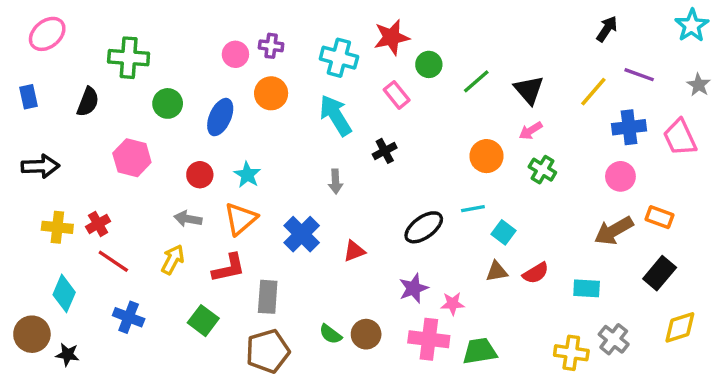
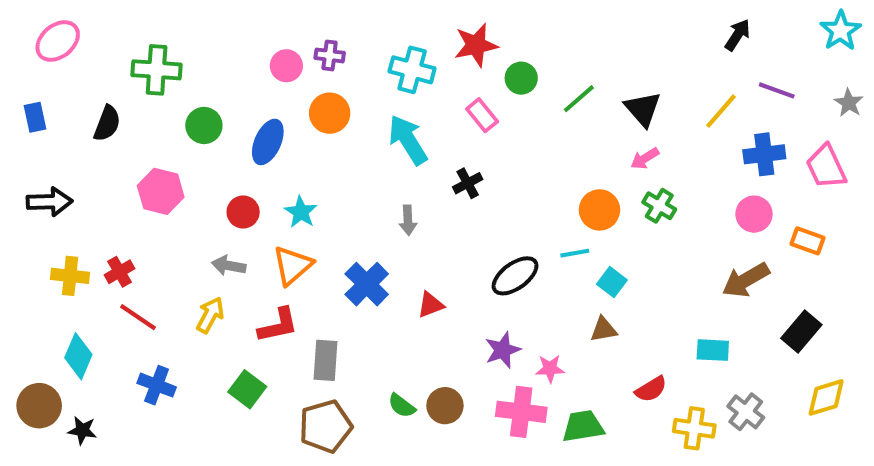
orange circle: (486, 156) -> (599, 210), moved
orange rectangle: (660, 217) -> (808, 241), moved
red semicircle: (536, 273) -> (651, 389), moved

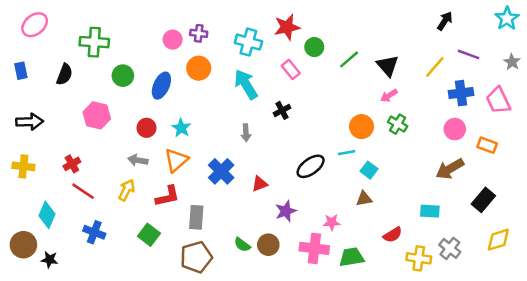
yellow cross: (70, 276) -> (23, 166), moved
purple star: (503, 350) -> (286, 211), moved

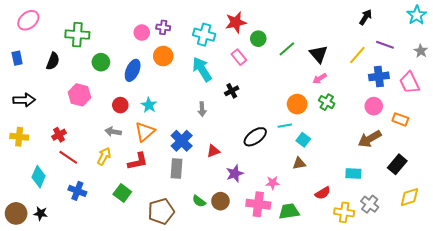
gray rectangle: (196, 217) -> (177, 168), moved
brown circle: (23, 245) -> (16, 213), moved

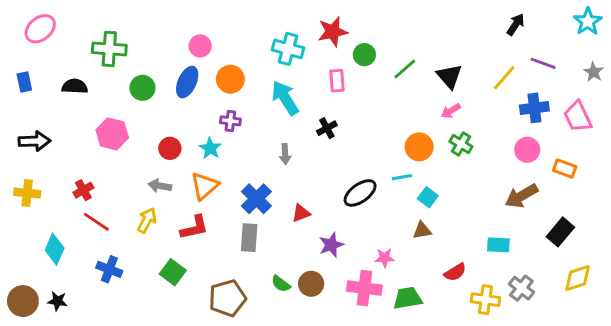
purple cross: (163, 27) -> (230, 121), moved
pink rectangle: (239, 57) -> (337, 81), turned 35
black semicircle: (53, 61) -> (75, 86), turned -108
blue ellipse: (133, 70) -> (187, 82), moved

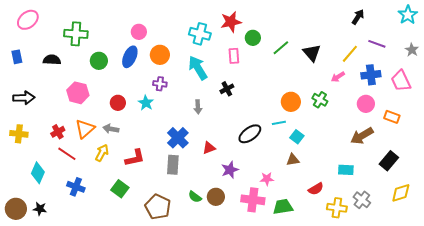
pink arrow: (451, 111) -> (338, 77), moved
orange triangle: (204, 186) -> (85, 129), moved
brown pentagon: (228, 298) -> (158, 207), turned -30

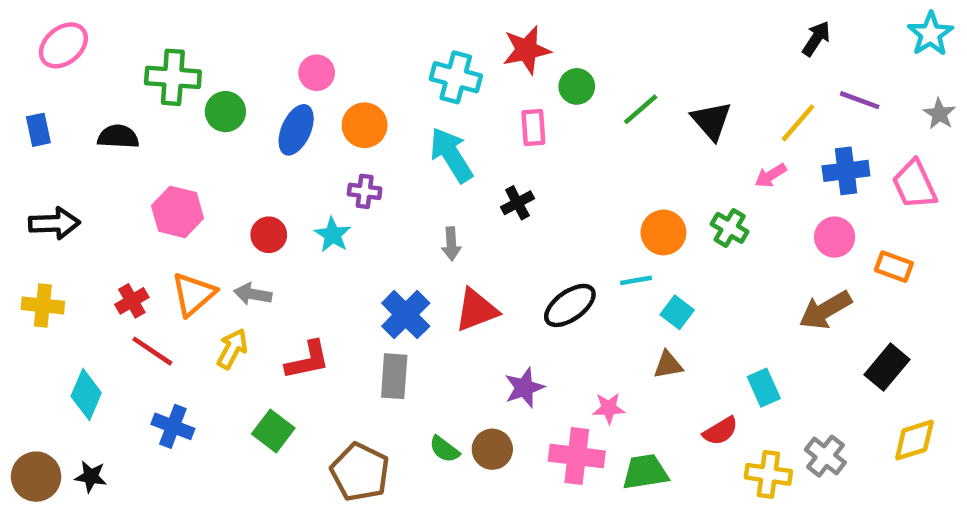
green circle: (99, 61) -> (225, 112), moved
red triangle: (209, 148) -> (476, 310), moved, size x1.5
cyan rectangle: (346, 170) -> (764, 388), moved, turned 63

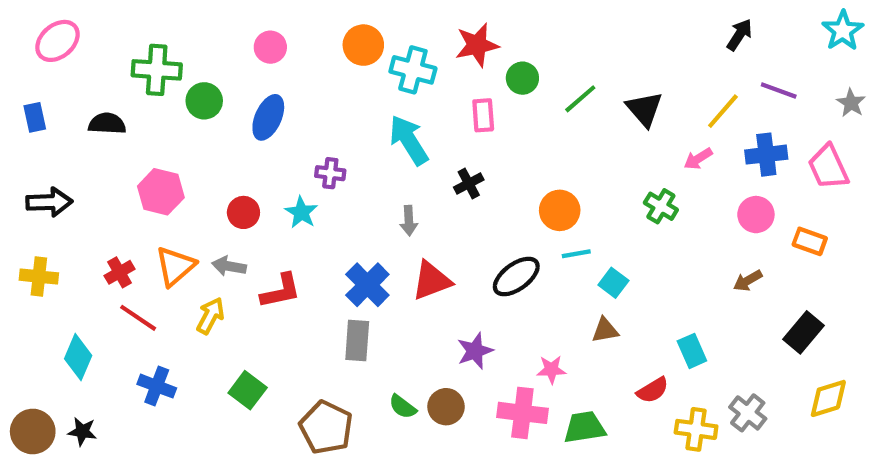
pink circle: (317, 73) -> (270, 47), moved
orange circle: (365, 125) -> (363, 45), moved
orange circle: (663, 232) -> (560, 210), moved
brown arrow: (825, 310) -> (748, 281), size x0.6
red L-shape: (308, 360) -> (281, 291), moved

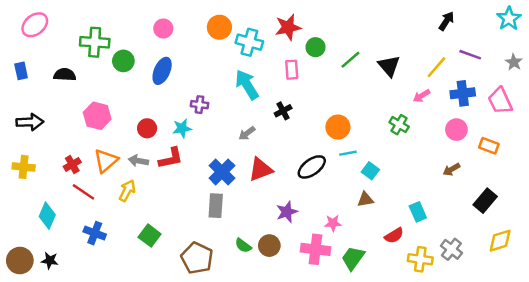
cyan star: (301, 212) -> (182, 128), turned 30
gray arrow: (409, 221) -> (247, 133), turned 56
red L-shape: (281, 291) -> (171, 158), moved
green trapezoid: (584, 427) -> (353, 258), turned -45

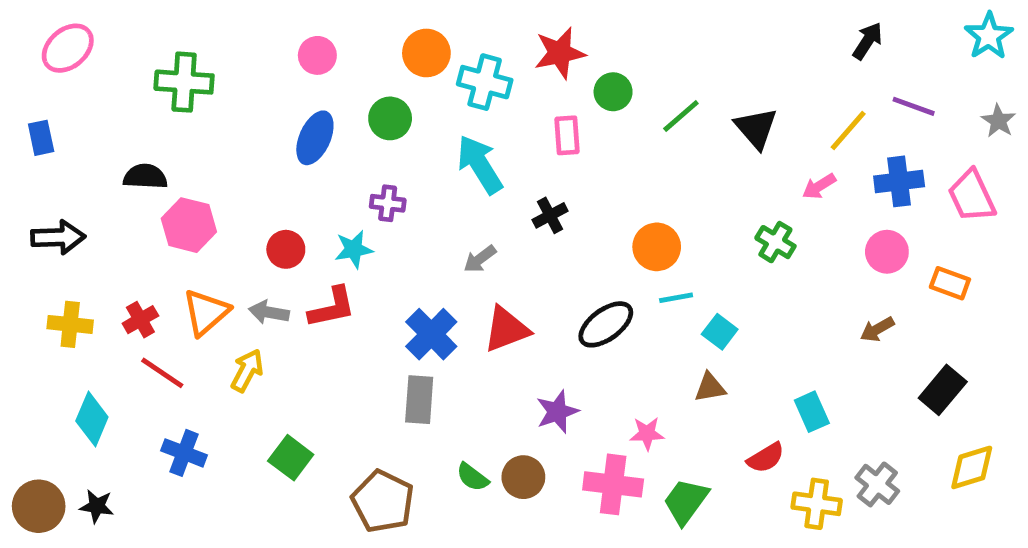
green circle: (123, 61) -> (390, 118), moved
black semicircle: (65, 75) -> (145, 177), moved
yellow cross: (24, 167) -> (70, 324), moved

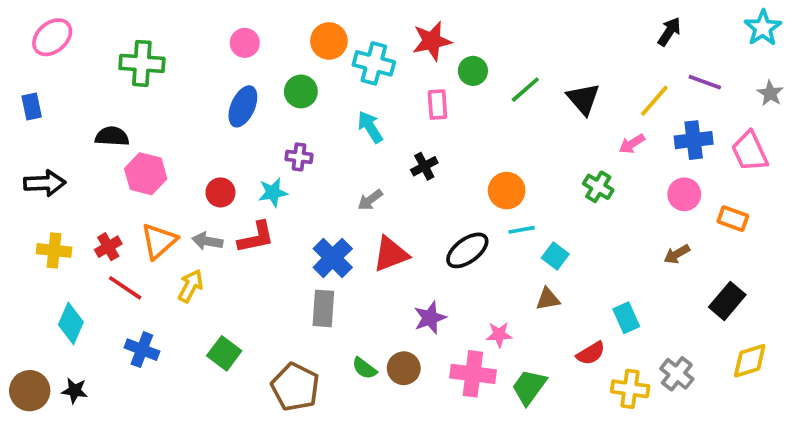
cyan arrow: (480, 164) -> (370, 127), size x0.7

